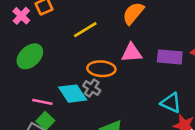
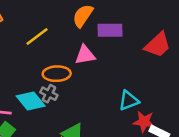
purple rectangle: (170, 57) -> (110, 30), moved
cyan triangle: (171, 103) -> (129, 101), turned -40

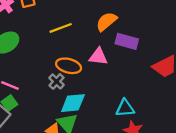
cyan diamond: (31, 101) -> (73, 103), moved, turned -72

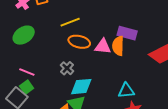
orange semicircle: (106, 21) -> (118, 46), moved, turned -48
orange ellipse: (69, 66) -> (79, 42), moved

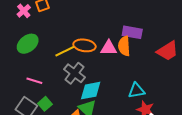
yellow line: (70, 22) -> (65, 51), moved
gray cross: (67, 68) -> (74, 73), size x1.5
green square: (27, 87) -> (45, 104), moved

